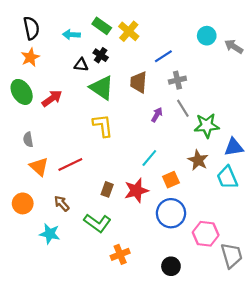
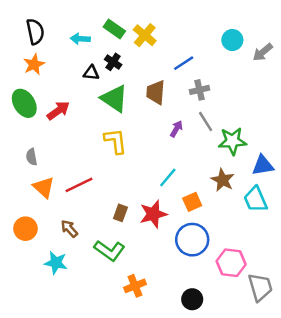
gray arrow: (234, 46) -> (263, 52), turned -72

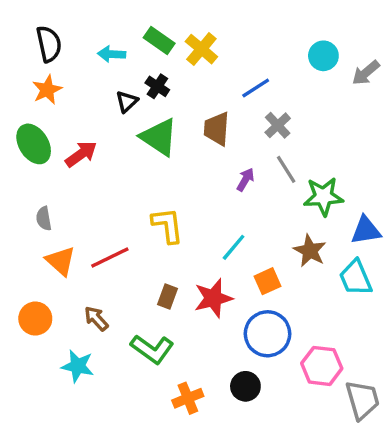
black triangle: (91, 73) -> (127, 102), turned -49
gray cross: (200, 90) -> (278, 125), turned -30
yellow L-shape: (116, 141) -> (168, 225), moved
black circle: (192, 299) -> (245, 386), moved

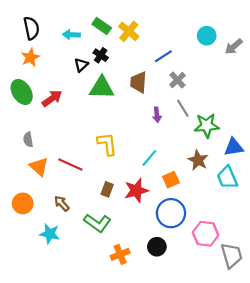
green triangle: (159, 137) -> (102, 88), turned -32
purple arrow: (245, 180) -> (157, 115), turned 144
red line: (110, 257) -> (70, 164), turned 50

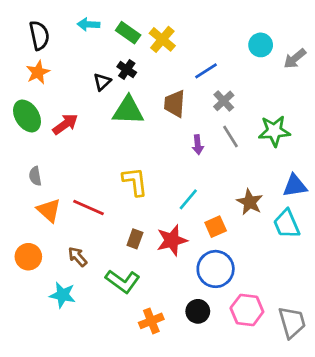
cyan arrow: (71, 35) -> (88, 24), moved
green star: (207, 126) -> (274, 131), moved
pink hexagon: (206, 234) -> (247, 310), moved

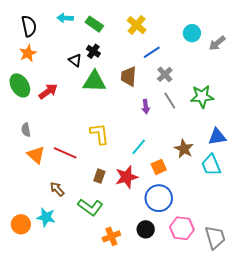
yellow cross: (162, 39) -> (137, 25), moved
black triangle: (102, 82) -> (75, 60), turned -40
orange circle: (28, 257) -> (21, 224), moved

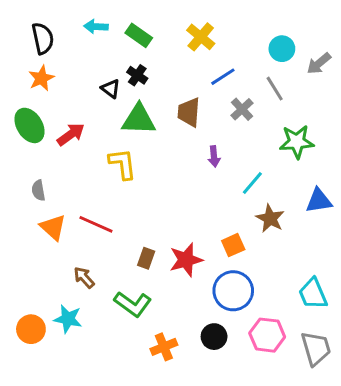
gray line: (170, 101) -> (275, 89), moved
yellow L-shape: (99, 134) -> (122, 164), moved
cyan line: (139, 147) -> (252, 183), moved
cyan trapezoid: (211, 165) -> (313, 294), moved

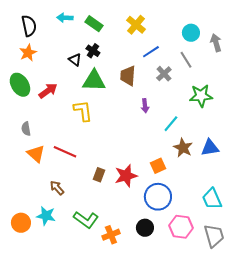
gray arrow: (319, 63) -> (216, 43), turned 114
blue triangle: (319, 201) -> (210, 148), moved
green L-shape: (133, 304) -> (86, 220), moved

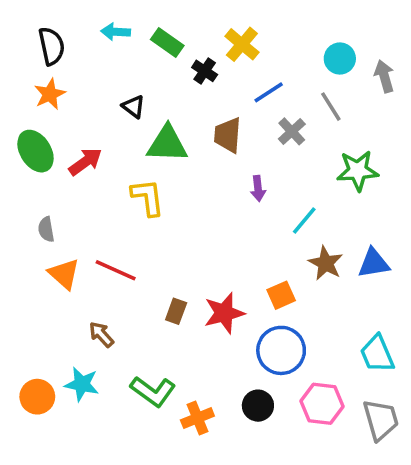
black cross: (93, 51) -> (205, 71), moved

